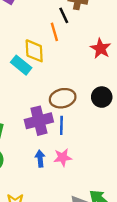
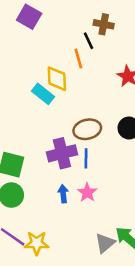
pink star: (63, 157) -> (87, 193), turned -30

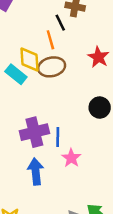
brown ellipse: (87, 129) -> (52, 67), moved
pink star: (87, 193) -> (71, 158), moved
blue arrow: (63, 194) -> (36, 172), size x1.5

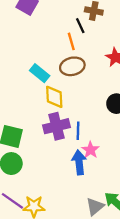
yellow diamond: (29, 60) -> (54, 97), moved
blue arrow: (36, 172) -> (79, 162), moved

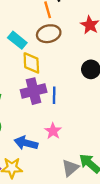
pink star: (90, 150) -> (53, 131), moved
blue arrow: (79, 162) -> (26, 143), moved, turned -70

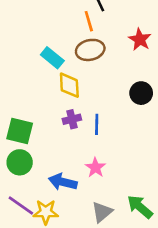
purple cross: (34, 91) -> (72, 119), size x0.6
gray triangle: (70, 168) -> (102, 212), moved

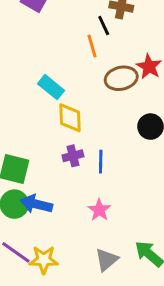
brown ellipse: (90, 50) -> (121, 78), moved
blue arrow: (63, 182) -> (36, 204), moved

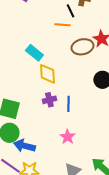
orange line: (92, 46) -> (62, 25), turned -70
blue arrow: (36, 204) -> (24, 146), moved

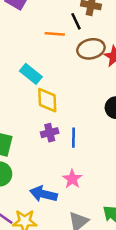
orange line: (62, 25) -> (55, 34), moved
brown ellipse: (82, 47) -> (91, 49), moved
blue arrow: (24, 146) -> (43, 194), moved

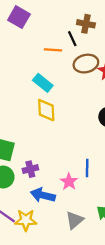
cyan rectangle: (31, 74) -> (43, 83), moved
purple cross: (50, 133) -> (30, 169), moved
blue line: (73, 138) -> (87, 168), moved

